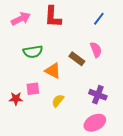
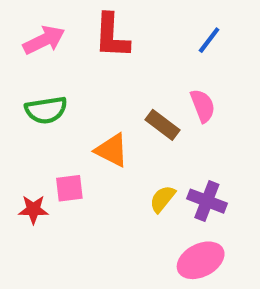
green semicircle: (33, 52) -> (46, 110), moved
yellow semicircle: (58, 101) -> (162, 199), moved

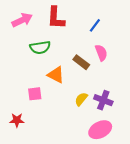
blue line: (209, 40) -> (95, 25), moved
green semicircle: (46, 110) -> (40, 47), moved
red star: (33, 209) -> (17, 120), moved

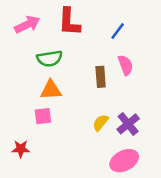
brown rectangle: (81, 62) -> (101, 77), turned 49
orange triangle: (56, 75) -> (51, 90), moved, turned -30
purple cross: (103, 100) -> (128, 124), turned 30

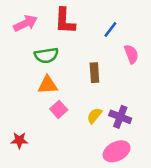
pink semicircle: (125, 65) -> (131, 54), moved
pink square: (43, 116) -> (59, 109), moved, turned -35
purple cross: (128, 124) -> (120, 117), turned -30

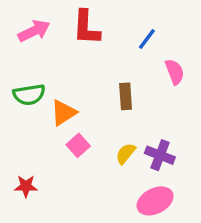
green semicircle: (46, 55) -> (29, 95), moved
orange triangle: (48, 85) -> (63, 113), turned -30

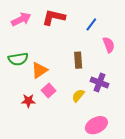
red L-shape: (86, 28) -> (54, 17), turned 100
purple cross: (160, 155) -> (99, 82), moved
red star: (26, 186) -> (28, 101), moved

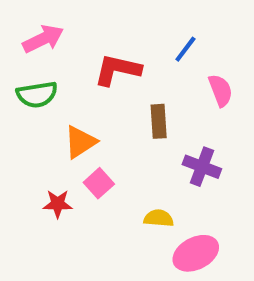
red L-shape: (54, 17) -> (117, 70), moved
green semicircle: (18, 59) -> (37, 95), moved
yellow semicircle: (78, 96) -> (159, 218), moved, turned 56

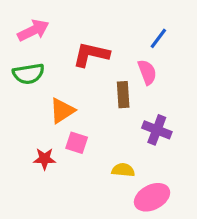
blue line: (185, 49) -> (158, 38), moved
pink semicircle: (221, 90) -> (147, 72), moved
pink square: (99, 183) -> (77, 143), turned -30

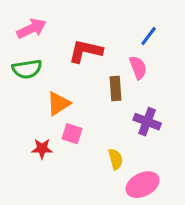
yellow semicircle: (123, 170) -> (116, 159), turned 70

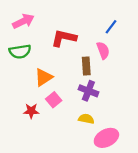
purple cross: (147, 122) -> (88, 91), moved
pink square: (72, 134) -> (54, 100), turned 32
yellow semicircle: (116, 159) -> (86, 119), turned -64

